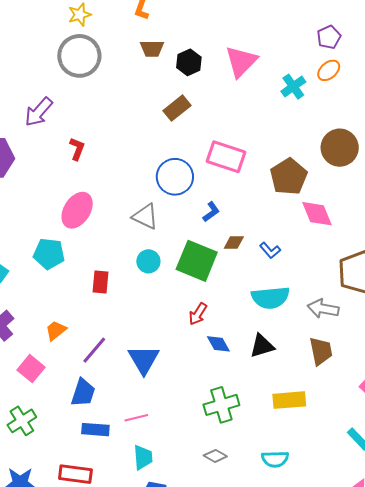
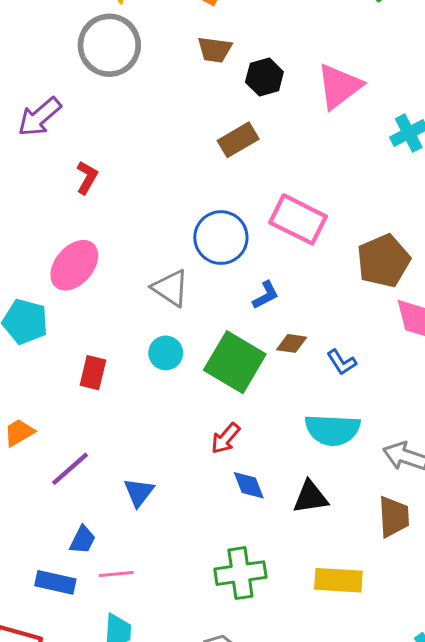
blue triangle: (144, 360) -> (139, 492), size x0.7
blue trapezoid: (83, 393) -> (83, 540), moved, size x0.7

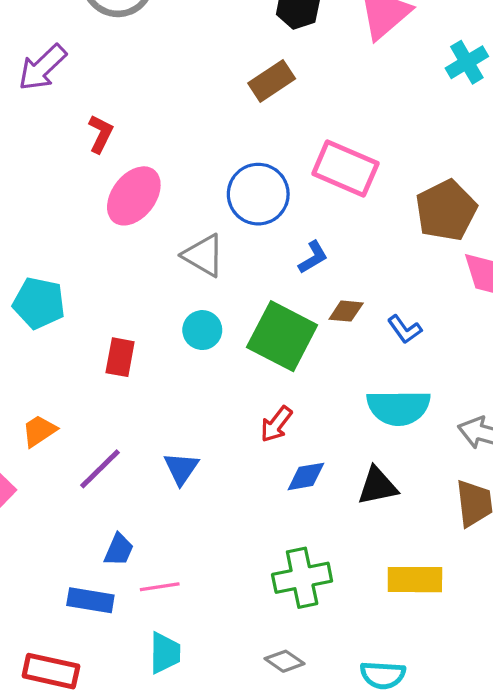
pink ellipse: (74, 265) -> (134, 196), moved
blue diamond: (249, 485) -> (306, 476), turned -75
blue triangle: (139, 492) -> (181, 468), moved

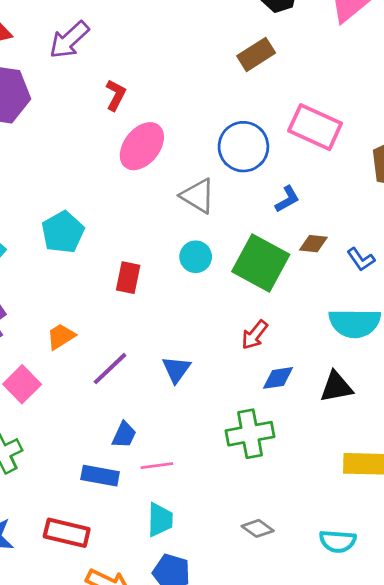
cyan pentagon: (39, 303) -> (63, 232), turned 30
green cross: (302, 578) -> (250, 434), moved

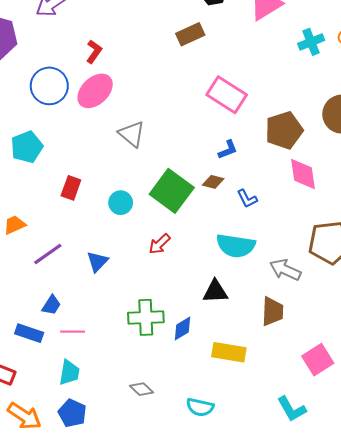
red L-shape: (116, 95) -> (94, 52), moved
blue circle: (243, 147) -> (49, 86), moved
blue L-shape: (287, 199) -> (228, 150), moved
cyan circle: (196, 257) -> (121, 203), moved
blue diamond: (278, 378) -> (183, 329), moved, turned -30

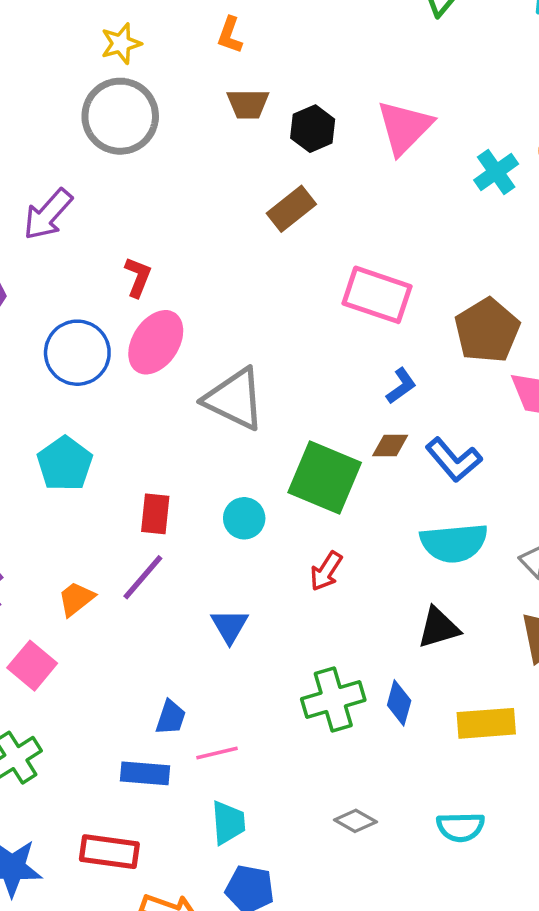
gray triangle: (132, 134) -> (235, 399), size x1.4
blue L-shape: (247, 199) -> (454, 460), size x1.5
purple line: (48, 254) -> (143, 577), moved
blue diamond: (183, 329) -> (399, 703), turned -30

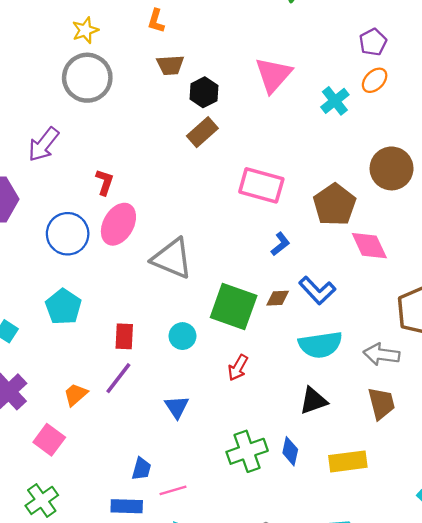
black hexagon: (313, 129) -> (204, 92), moved
brown diamond: (390, 446) -> (278, 298), moved

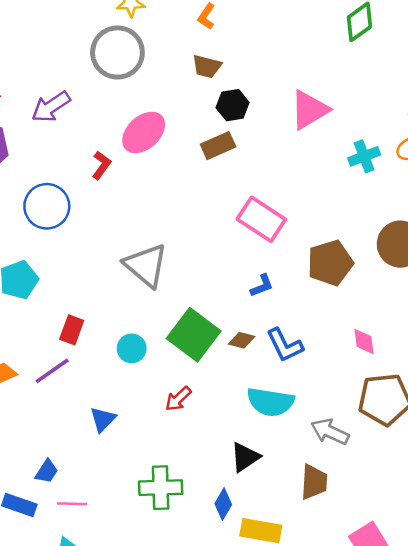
pink ellipse: (118, 224) -> (144, 132), moved
pink diamond: (369, 246) -> (364, 341), moved, size x0.7
black triangle: (313, 401) -> (245, 457), turned -32
blue diamond: (290, 451) -> (223, 504), moved

